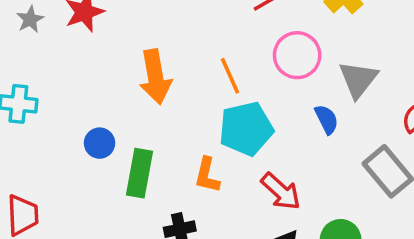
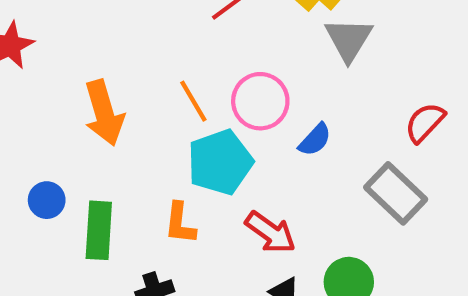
pink circle: (297, 55) -> (260, 101), moved
gray triangle: (358, 79) -> (349, 39), moved
blue semicircle: (326, 119) -> (315, 140), turned 76

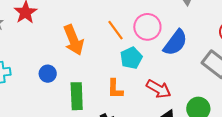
blue semicircle: (315, 140) -> (175, 43), size x1.6
cyan pentagon: (220, 162) -> (131, 58), size x0.7
blue circle: (47, 200) -> (48, 74), moved

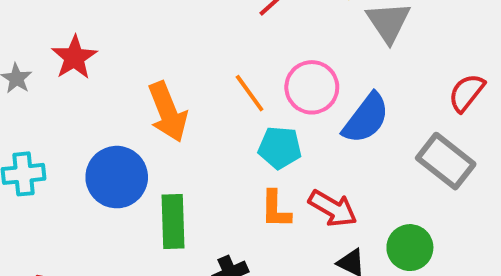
cyan pentagon: (131, 58) -> (280, 148), turned 30
blue circle: (48, 74) -> (117, 177), size x1.8
orange L-shape: (115, 89) -> (276, 209), moved

